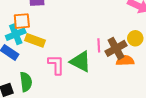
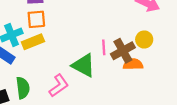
orange square: (22, 21) -> (36, 19), moved
yellow rectangle: (35, 40) -> (33, 42), turned -42
pink L-shape: (56, 65) -> (59, 86), moved, turned 55

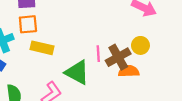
yellow rectangle: (33, 42) -> (42, 48), moved, turned 35

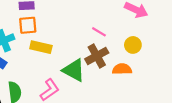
pink line: (98, 54) -> (99, 32), moved, turned -56
brown cross: (118, 57) -> (97, 56), moved

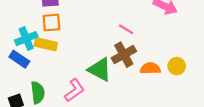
yellow circle: (133, 45) -> (177, 66), moved
yellow rectangle: (41, 47) -> (46, 44), moved

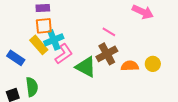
cyan cross: (26, 39) -> (54, 40), moved
yellow rectangle: (46, 44) -> (39, 45), turned 36
pink L-shape: (74, 90) -> (64, 54), moved

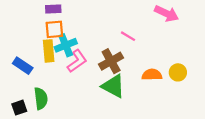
yellow rectangle: (39, 45) -> (49, 51), turned 36
brown cross: (107, 54) -> (111, 61), moved
green triangle: (86, 67) -> (113, 86), moved

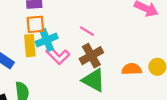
pink line: (128, 36) -> (87, 31), moved
pink L-shape: (77, 61) -> (58, 56), turned 80

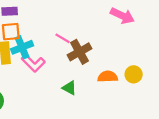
brown cross: (91, 56) -> (79, 52), moved
green triangle: (94, 80) -> (69, 88), size x0.6

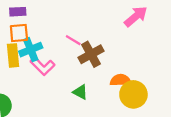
pink arrow: (122, 16) -> (136, 16), turned -65
yellow circle: (134, 74) -> (133, 94), moved, size x1.5

